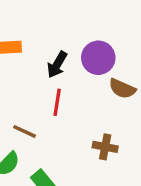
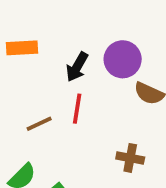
brown line: (25, 131) -> (39, 124), moved, turned -50

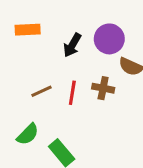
red line: (77, 109) -> (72, 93), moved
brown cross: (130, 158) -> (103, 88), moved

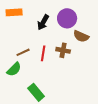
green semicircle: (28, 134) -> (14, 69), moved

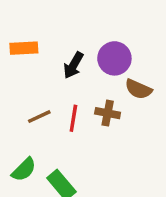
green semicircle: (14, 69) -> (24, 170), moved

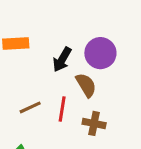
brown semicircle: (138, 89) -> (86, 85), moved, turned -145
brown cross: (108, 113) -> (94, 123), moved

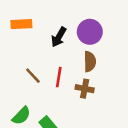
brown semicircle: (86, 85) -> (90, 62), moved, turned 30
brown line: (30, 107) -> (33, 76), turned 72

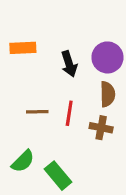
black arrow: (59, 37) -> (69, 64), turned -48
brown line: (33, 76) -> (37, 112), turned -48

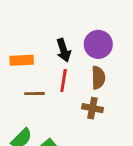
orange rectangle: (23, 48) -> (22, 60), moved
red line: (69, 113) -> (64, 81), moved

